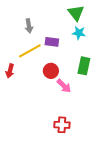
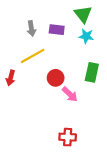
purple rectangle: (52, 42) -> (57, 30), moved

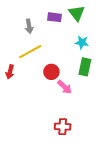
purple rectangle: (57, 30) -> (54, 17), moved
cyan star: (86, 36) -> (82, 42), moved

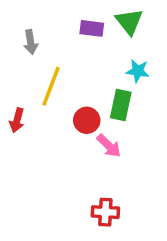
gray arrow: (29, 26) -> (31, 42), moved
yellow line: (30, 52) -> (51, 86), turned -40
green rectangle: (85, 67) -> (121, 105), moved

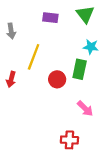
purple rectangle: (92, 28) -> (50, 18), moved
gray arrow: (31, 42) -> (11, 31), moved
pink arrow: (109, 146) -> (85, 109), moved

